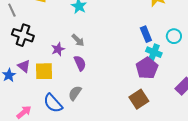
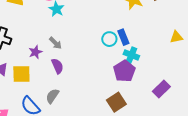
cyan circle: (174, 36) -> (109, 39), moved

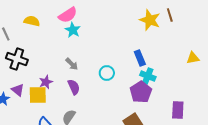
cyan circle: (109, 39) -> (107, 73), moved
purple star: (35, 52) -> (46, 82), moved
purple rectangle: (161, 89) -> (178, 110), turned -42

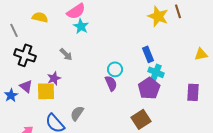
gray arrow: (72, 64) -> (66, 54), moved
purple semicircle: (74, 87) -> (111, 83), moved
purple rectangle: (178, 110) -> (193, 92), moved

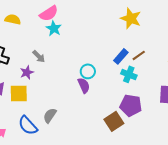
brown line: (178, 11) -> (139, 55), moved, turned 72
blue rectangle: (148, 54) -> (121, 56), turned 63
purple star: (54, 78) -> (27, 72), moved
purple pentagon: (149, 88) -> (131, 105), moved, turned -30

